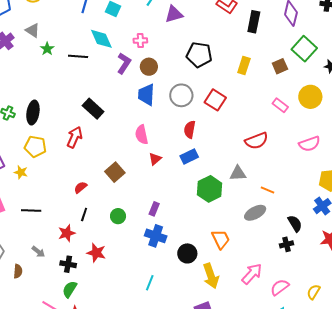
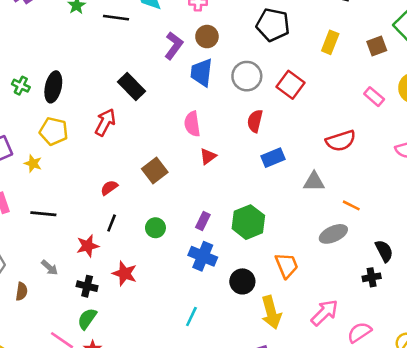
purple L-shape: (124, 63) -> (174, 46), moved
blue rectangle: (189, 156) -> (273, 158), moved
green hexagon: (210, 189) -> (248, 222), moved

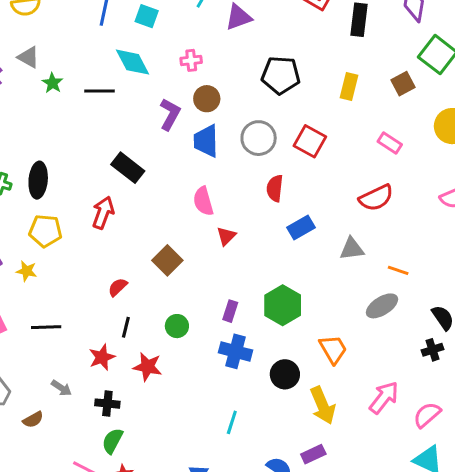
pink rectangle: (374, 97) -> (390, 143), moved
red star: (125, 273) -> (148, 367), moved
brown semicircle: (22, 291) -> (33, 420), turned 60

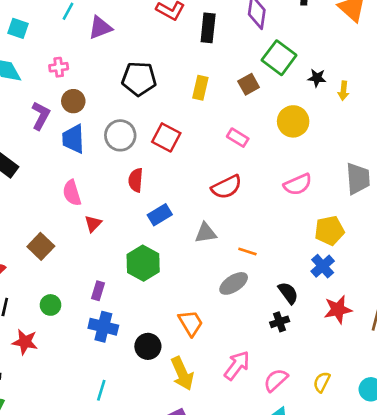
green hexagon: (283, 305) -> (143, 263), moved

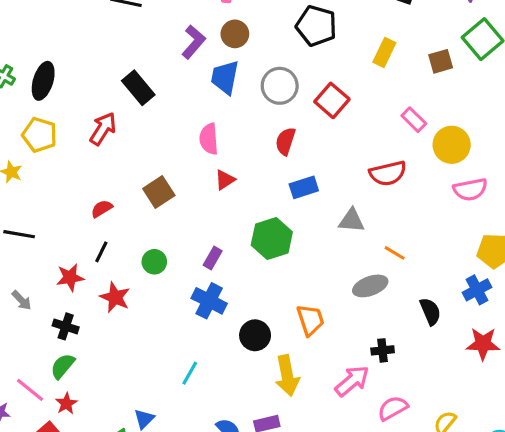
yellow circle: (293, 121) -> (452, 145), moved
black cross: (280, 322) -> (383, 350), moved

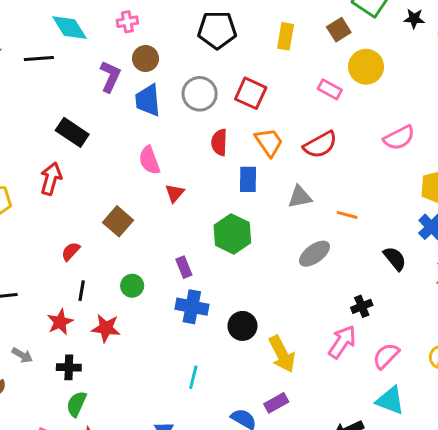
yellow circle: (452, 145) -> (366, 67), moved
blue rectangle: (304, 187) -> (248, 179), turned -55
purple rectangle: (213, 258) -> (184, 267), turned -36
gray ellipse: (370, 286) -> (315, 254), moved
orange trapezoid: (310, 320) -> (269, 142), moved

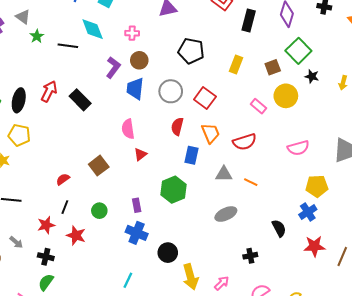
black star: (414, 19) -> (312, 76), moved
red arrow: (51, 179) -> (49, 91), moved
orange line: (347, 215) -> (251, 182), moved
pink arrow: (342, 342) -> (222, 283), moved, size x0.7

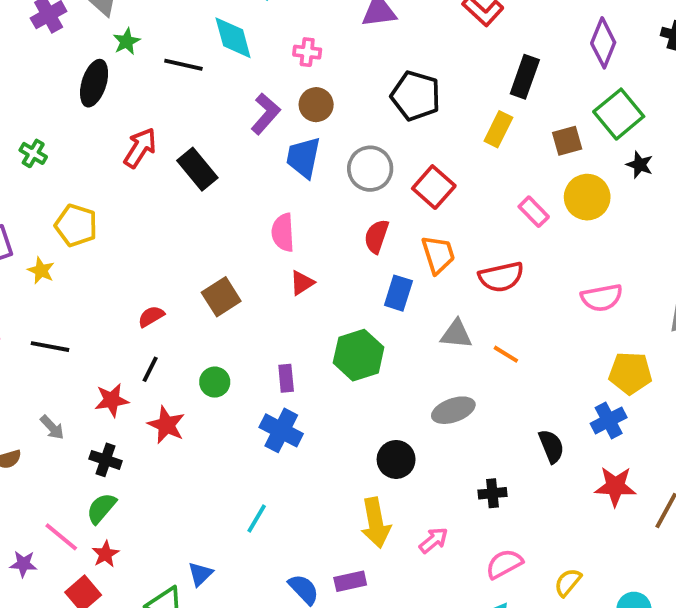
black rectangle: (249, 20) -> (525, 77), moved
black ellipse: (19, 100) -> (94, 83), moved
black circle: (168, 253) -> (396, 459), moved

